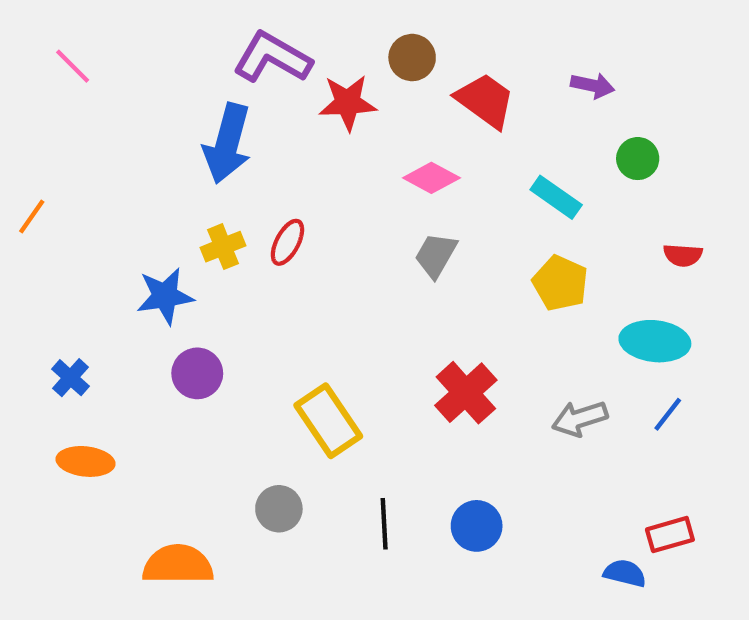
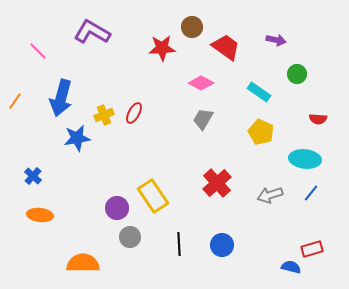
purple L-shape: (272, 58) -> (92, 32), moved
pink line: (73, 66) -> (38, 51), moved
blue arrow: (227, 143) -> (61, 98), moved
purple circle: (197, 373) -> (117, 208), moved

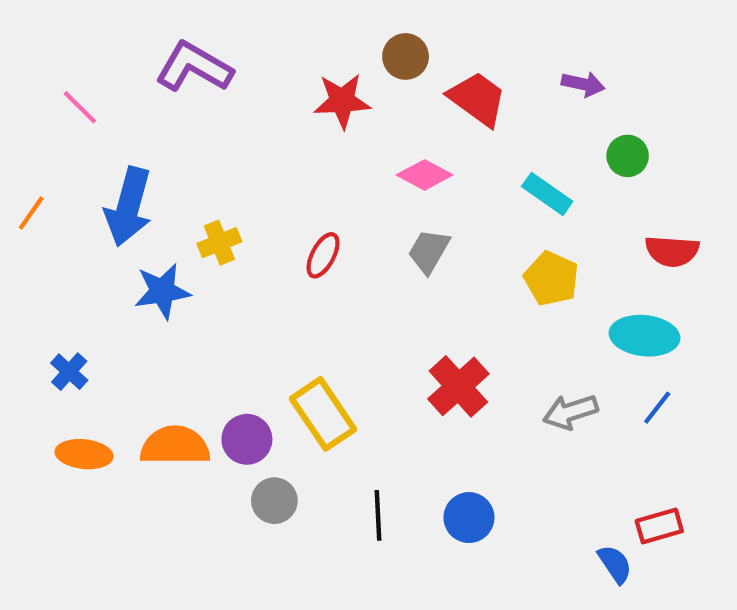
red ellipse: (134, 113) -> (323, 255), moved
red semicircle: (318, 119) -> (672, 251), size x1.4
orange semicircle: (83, 263) -> (175, 446), moved
blue semicircle: (291, 267) -> (615, 564), turned 42

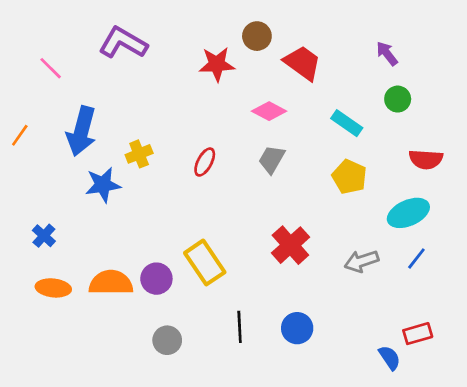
purple arrow: (583, 84) -> (387, 53), moved, turned -140
cyan ellipse: (645, 336) -> (408, 213), turned -30
gray circle: (274, 501) -> (167, 340), moved

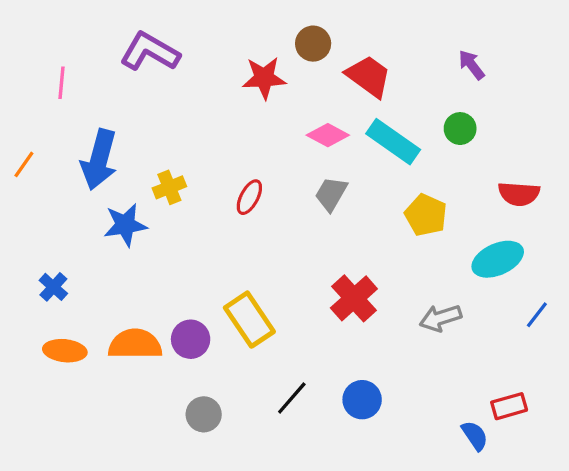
pink line: (51, 68) -> (62, 83), turned 50
green circle: (398, 99) -> (460, 129), moved
cyan rectangle: (347, 123) -> (393, 142), moved, size x1.4
blue line: (416, 258) -> (537, 315), moved
black line: (240, 327) -> (292, 398), turned 44

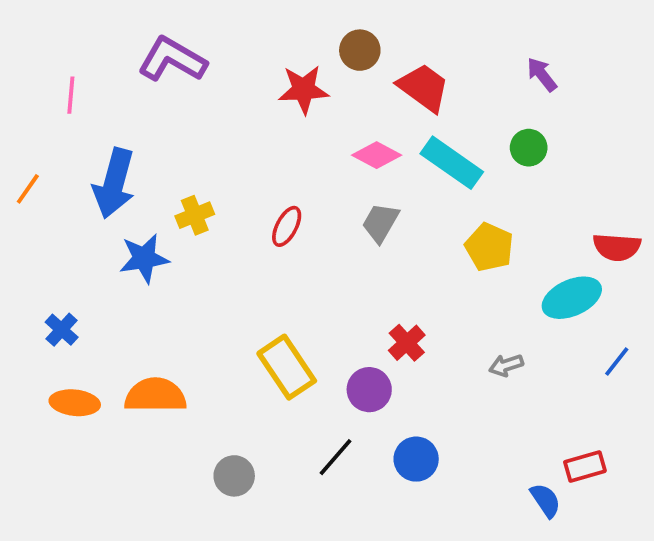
red semicircle: (519, 194) -> (617, 247), moved
red cross: (354, 298) -> (407, 343), size x0.7
gray arrow: (440, 318) -> (506, 365), size x0.7
purple circle: (191, 339) -> (369, 390), moved

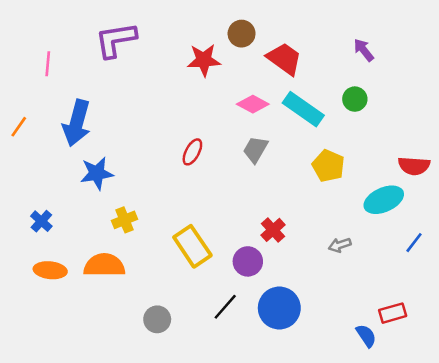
purple L-shape: (172, 59) -> (116, 40), turned -39
yellow cross: (195, 215) -> (124, 220), moved
blue circle: (416, 459) -> (279, 308), size x1.4

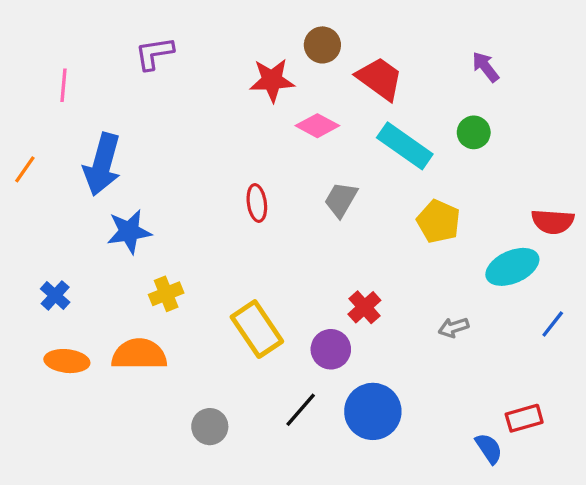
purple L-shape: (116, 40) -> (154, 53), size x0.7
pink diamond: (253, 104) -> (317, 126), moved
red ellipse: (192, 152) -> (257, 203), turned -36

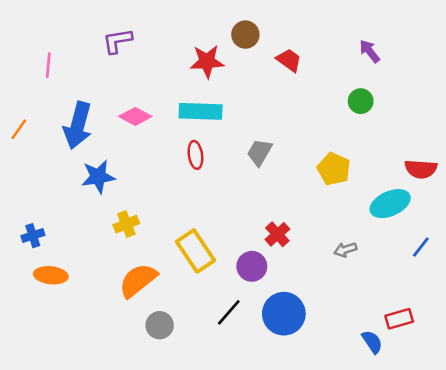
red trapezoid: (380, 79) -> (289, 60), size x0.7
pink diamond: (317, 126) -> (135, 116), moved
cyan rectangle: (405, 146) -> (201, 111), moved, turned -33
blue cross: (55, 295) -> (33, 236), moved, turned 30
orange semicircle: (139, 354) -> (138, 280), moved, turned -39

